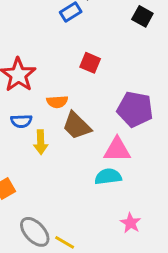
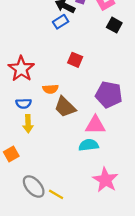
yellow arrow: (41, 142) -> (28, 124), moved
pink star: (131, 223) -> (105, 180), size x1.6

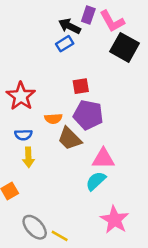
black square: (114, 25) -> (125, 47), size x1.6
red square: (75, 60) -> (81, 86), turned -32
purple pentagon: (109, 95) -> (88, 115), moved
cyan semicircle: (89, 145) -> (96, 181), turned -36

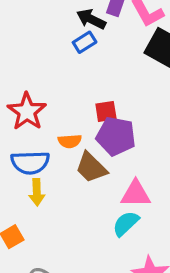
red square: (81, 86) -> (106, 111), moved
blue semicircle: (23, 135) -> (30, 163), size x1.6

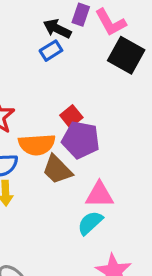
red square: (106, 111) -> (71, 116), turned -30
orange semicircle: (70, 141) -> (37, 145), size x1.6

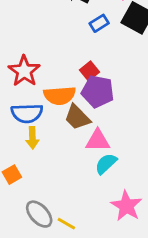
blue rectangle: (51, 51) -> (99, 23), moved
pink triangle: (99, 195) -> (98, 141), moved

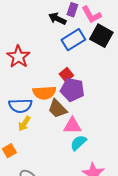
blue rectangle: (99, 23) -> (73, 40), size x1.6
red star: (24, 71) -> (18, 57), moved
yellow arrow: (32, 138) -> (24, 124), turned 35

